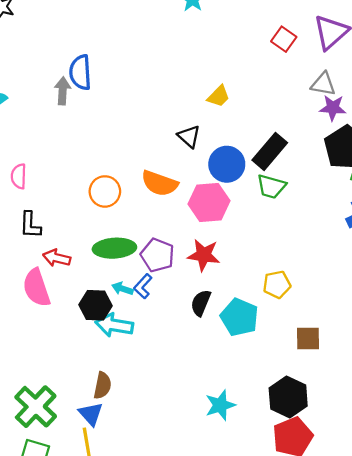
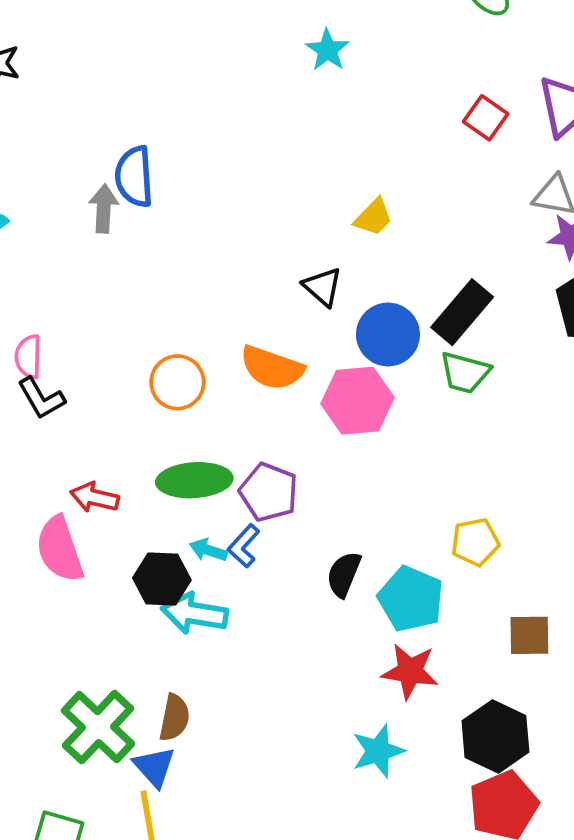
black L-shape: (30, 225) -> (41, 398), moved, turned -32
red star: (204, 255) -> (410, 671), moved
green cross: (36, 407) -> (98, 727), moved

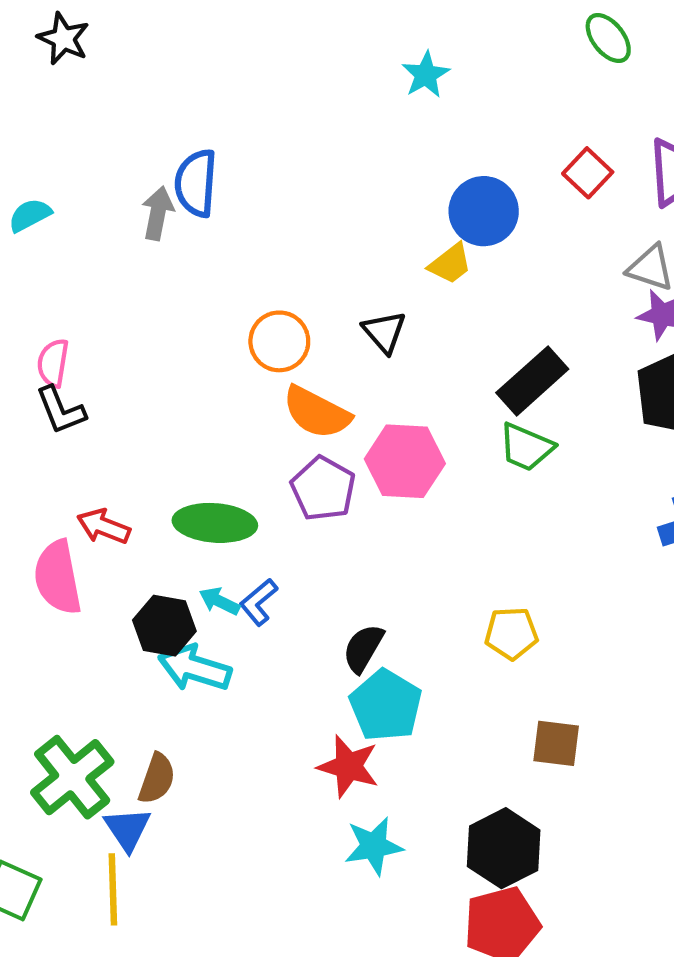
blue circle: (388, 334) -> (484, 211), moved
orange circle: (177, 382) -> (279, 341), moved
purple pentagon: (269, 492) -> (323, 489), moved
cyan pentagon: (411, 599) -> (386, 705), moved
red star: (410, 671) -> (348, 766), moved

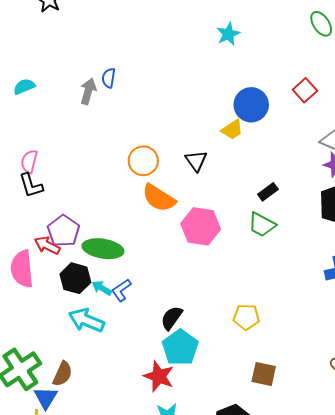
blue semicircle: (196, 183) -> (109, 78), size x0.6
black rectangle: (532, 381) -> (268, 192), size x0.6
purple pentagon: (323, 489) -> (64, 231), moved
black hexagon: (164, 626) -> (75, 278), moved

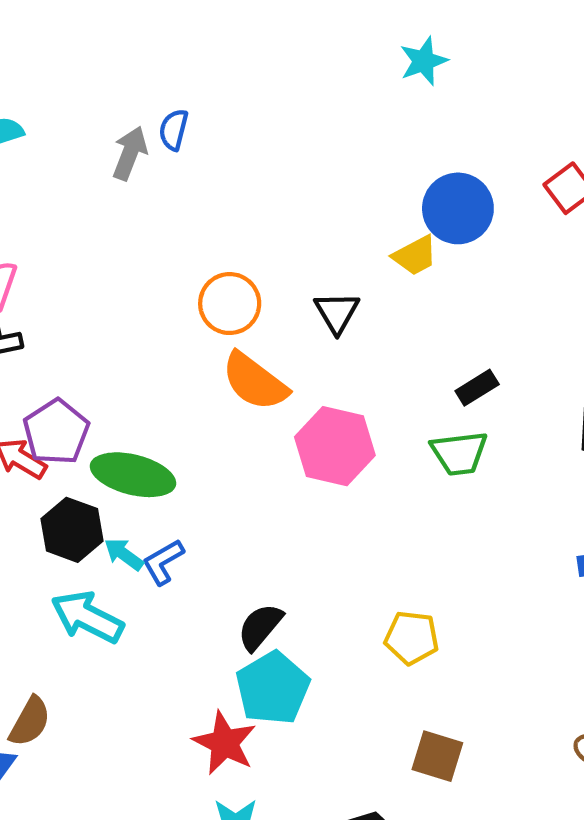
green trapezoid: (262, 225) -> (459, 453), turned -40

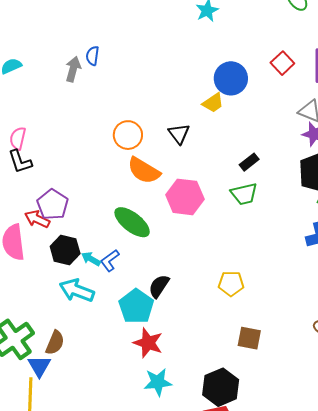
green ellipse: (133, 475) -> (132, 222), moved, turned 30
cyan pentagon: (273, 688) -> (136, 306), moved

